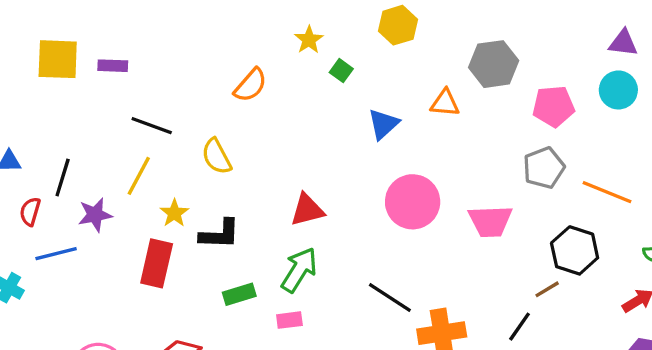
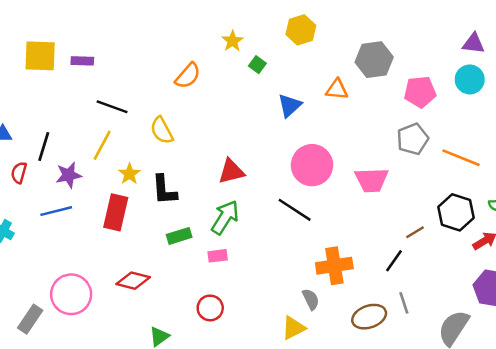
black L-shape: (220, 234) -> (164, 190), turned 84
black hexagon: (575, 250) -> (456, 212), moved
blue line: (56, 254) -> (56, 211), moved
black line: (390, 297) -> (295, 210), moved

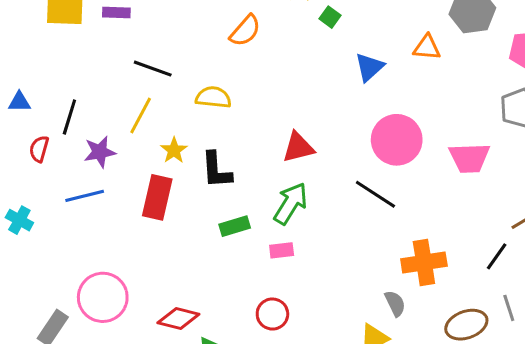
yellow semicircle: (162, 130) -> (213, 97), turned 124
red diamond: (133, 281) -> (178, 319), moved

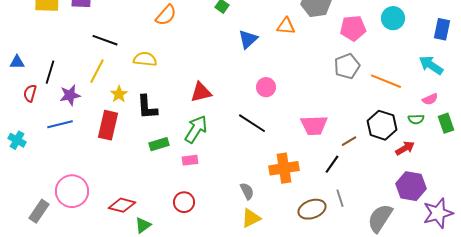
pink circle: (397, 140) -> (266, 87), size x0.6
pink trapezoid: (469, 158) -> (314, 125), moved
gray semicircle: (395, 303) -> (247, 191), moved

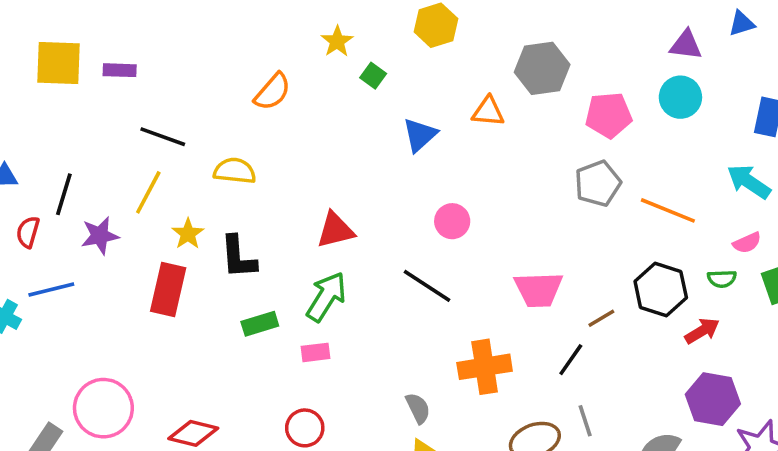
blue line: (60, 124) -> (51, 289), moved

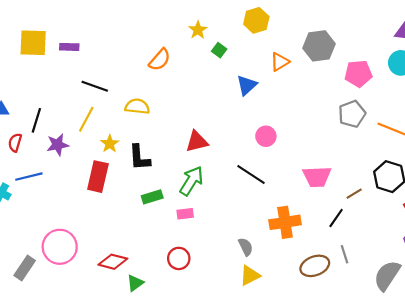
orange triangle: (488, 112) -> (280, 62), moved, turned -36

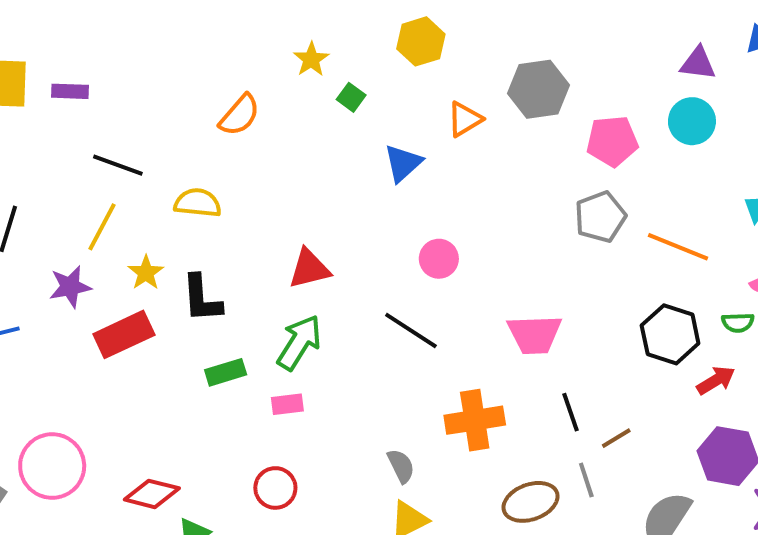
purple star: (58, 145) -> (70, 287), moved
red rectangle: (98, 177) -> (124, 334), turned 52
brown line: (354, 194) -> (616, 438), moved
black line: (336, 218) -> (570, 412), turned -54

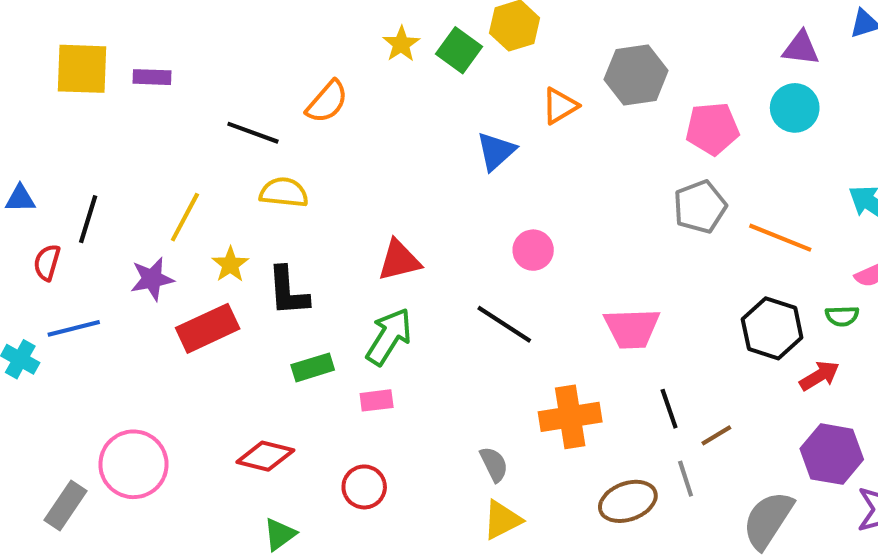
green square: (351, 97) -> (459, 50), moved, size x1.5
black line: (118, 165) -> (253, 133), moved
red diamond: (152, 494) -> (265, 456), moved

